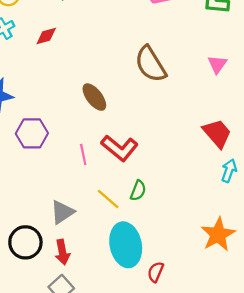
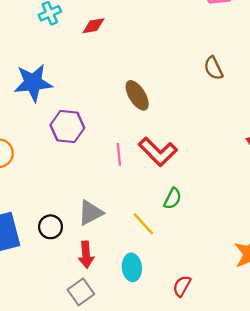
brown semicircle: (150, 64) -> (213, 68), moved, size x0.6
yellow line: (108, 199) -> (143, 224), moved
black circle: (25, 242) -> (51, 227), moved, size x0.7
cyan ellipse: (126, 245) -> (132, 267), moved, size x0.6

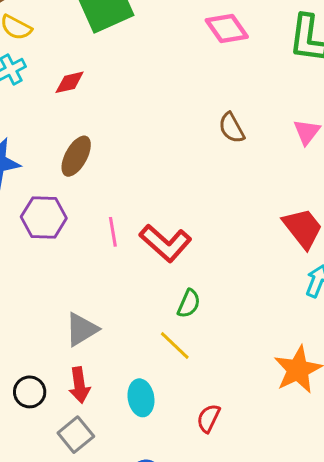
brown ellipse: (137, 95) -> (76, 156), moved, turned 64
pink line: (119, 154) -> (113, 232), moved
yellow line: (143, 224) -> (175, 346), moved
black circle: (51, 227) -> (30, 392), moved

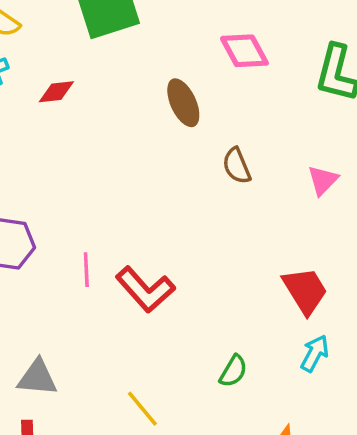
brown ellipse: (76, 156) -> (183, 103), moved, turned -60
green semicircle: (189, 304) -> (233, 371), moved
gray triangle: (82, 329) -> (37, 378), turned 30

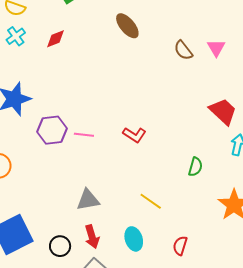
brown semicircle: (237, 166) -> (183, 50), moved
pink line: (86, 270) -> (84, 135), moved, turned -66
red L-shape: (145, 289) -> (134, 135), size x0.7

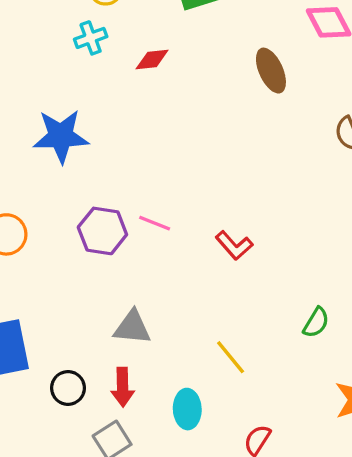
purple hexagon: (52, 130) -> (102, 231), moved

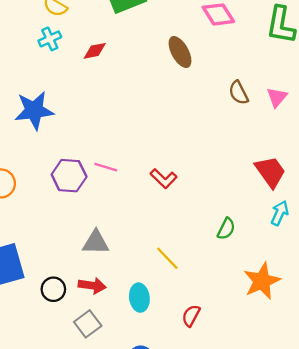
red arrow: (123, 387) -> (92, 286), turned -76

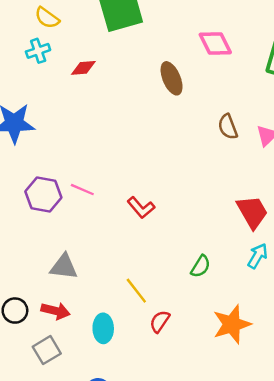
red semicircle: (191, 316) -> (160, 321), moved

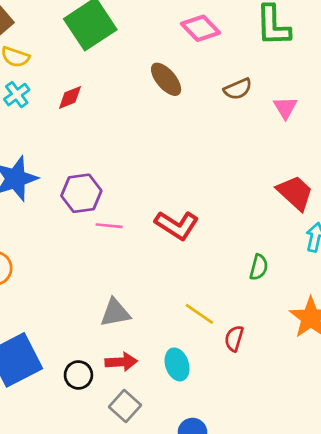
brown semicircle: (228, 127) -> (238, 89), moved, turned -75
purple hexagon: (43, 194) -> (81, 193), moved
red L-shape: (141, 208) -> (177, 225), size x1.4

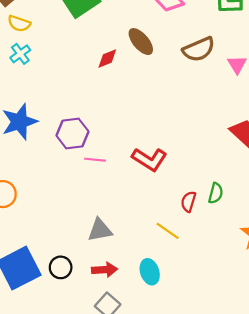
brown semicircle: (238, 89) -> (199, 49), size x1.4
red diamond: (70, 98) -> (107, 59), moved
red semicircle: (234, 338) -> (188, 202), moved
black circle: (78, 375) -> (61, 267), moved

